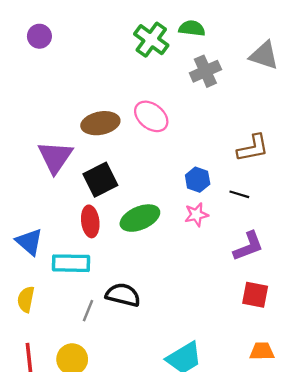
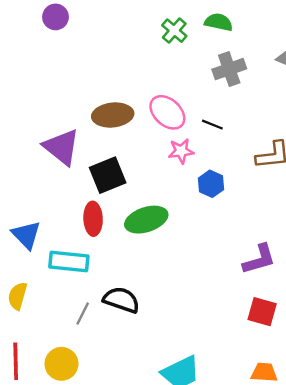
green cross: (151, 40) -> (174, 31), size x0.7
purple triangle: (55, 157) -> (62, 147), turned -30
black line: (239, 194) -> (212, 125), moved
pink star: (196, 215) -> (181, 151), moved

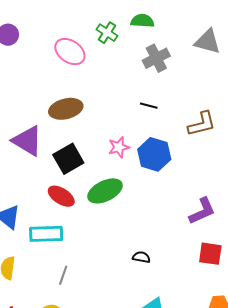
pink ellipse: (167, 112) -> (70, 52), moved
pink star: (181, 151) -> (119, 147), moved
blue hexagon: (211, 184) -> (154, 154), size x1.5
red ellipse: (93, 219) -> (61, 196), turned -48
black semicircle: (121, 300) -> (141, 257), moved, size x0.6

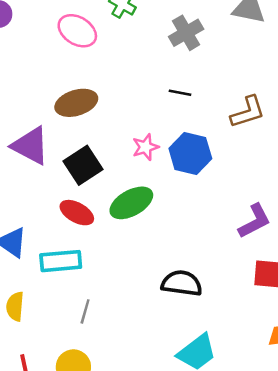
black semicircle: (141, 257) -> (182, 283), size x1.8

